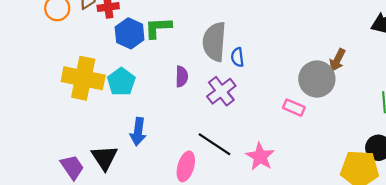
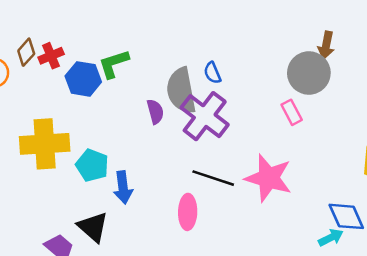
gray semicircle: (214, 42) -> (181, 91), moved
cyan pentagon: (121, 82) -> (92, 165), moved
purple cross: (221, 91) -> (205, 116), size x1.4
pink rectangle: (294, 108) -> (292, 112), turned 54
pink star: (260, 157) -> (269, 178), size x1.4

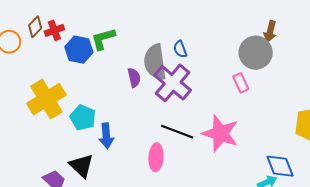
yellow cross: (45, 144) -> (46, 99), turned -30

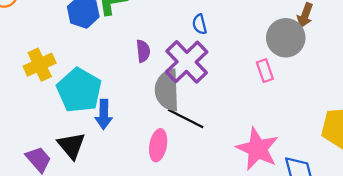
gray semicircle: (155, 62) -> (167, 90), moved
yellow cross: (46, 99) -> (40, 65), size x0.7
cyan pentagon: (83, 117) -> (79, 90), size x1.5
pink star: (220, 133) -> (257, 149), moved

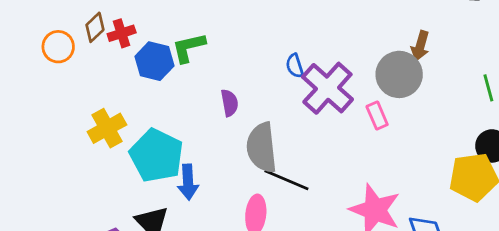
purple cross: (187, 62) -> (327, 88), moved

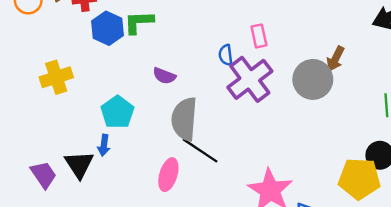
purple semicircle: (230, 103) -> (164, 76), turned 110
pink rectangle: (377, 115) -> (259, 36), moved
cyan pentagon: (157, 155) -> (117, 112), moved, size x0.7
blue arrow: (188, 182) -> (104, 145), moved, size x0.7

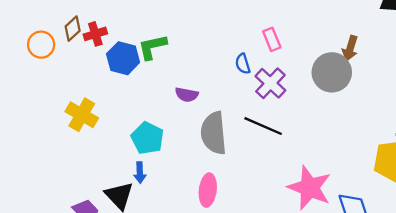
yellow cross: (56, 77) -> (82, 115), turned -32
purple cross: (250, 79) -> (270, 83), size x0.7
black line: (200, 150) -> (263, 126), moved

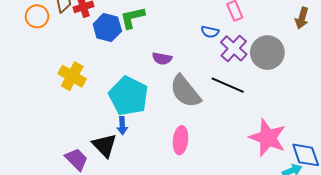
blue semicircle: (243, 64) -> (210, 32), turned -60
gray circle: (332, 72) -> (267, 53), moved
gray semicircle: (214, 133) -> (185, 91), turned -33
cyan pentagon: (147, 138) -> (129, 96), size x1.4

